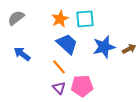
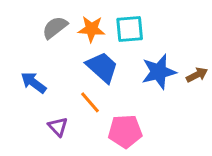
gray semicircle: (16, 18) -> (55, 27), moved
orange star: (60, 19) -> (91, 29), turned 30
purple triangle: (59, 88) -> (58, 127), moved

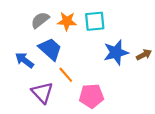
blue trapezoid: (102, 67) -> (50, 49), moved
purple triangle: (58, 127) -> (42, 93), size x1.5

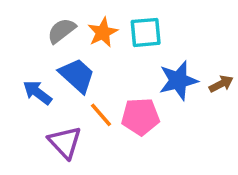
orange star: (67, 21) -> (103, 32), turned -30
pink pentagon: (91, 96) -> (140, 117), moved

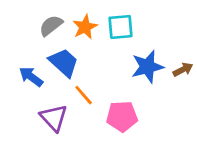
pink pentagon: (140, 117) -> (122, 116), moved

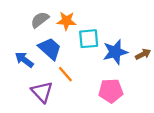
orange star: (85, 27) -> (66, 21), turned 30
cyan square: (121, 27) -> (89, 39), moved
pink pentagon: (122, 116) -> (111, 91), moved

